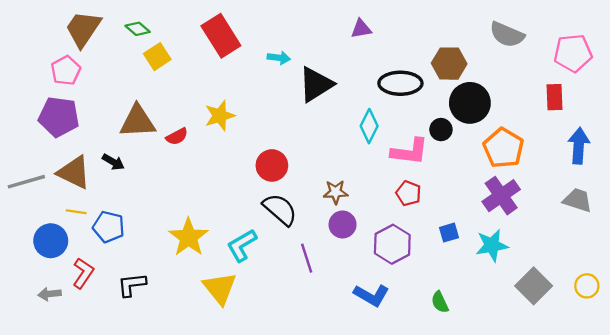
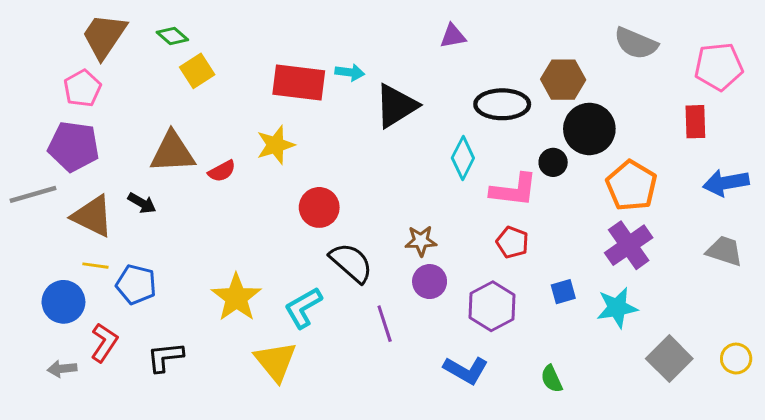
red rectangle: (221, 36) -> (299, 82), moved, turned -51
blue arrow: (579, 146) -> (726, 183), turned -104
red circle: (272, 165) -> (319, 207), moved
gray line: (26, 182) -> (33, 194), moved

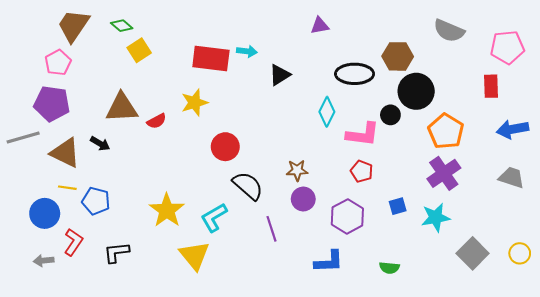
black triangle: (396, 106) -> (280, 75), size x0.7
blue L-shape: (466, 370) -> (329, 262), turned -32
green semicircle: (552, 379) -> (389, 268), turned -60

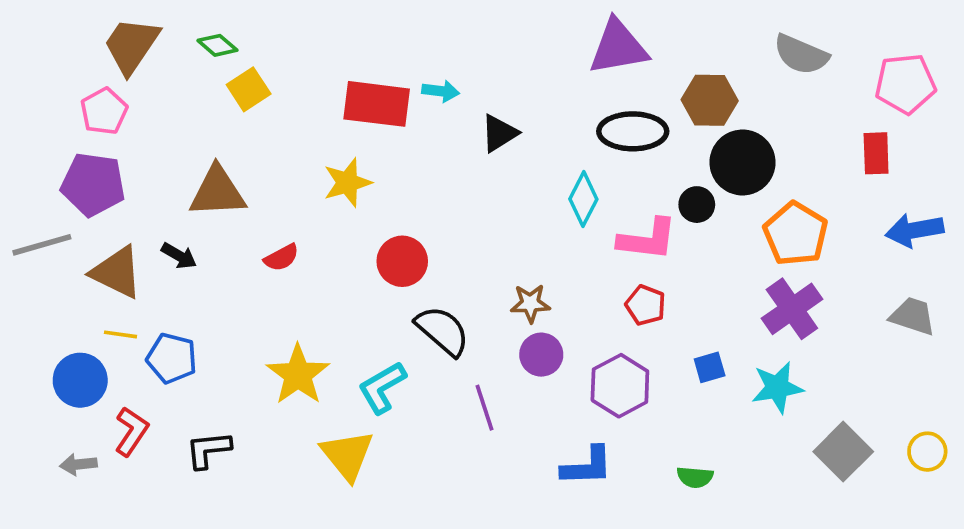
purple triangle: (320, 26) -> (618, 47), moved, size x1.8
red semicircle: (157, 121) -> (281, 258), moved

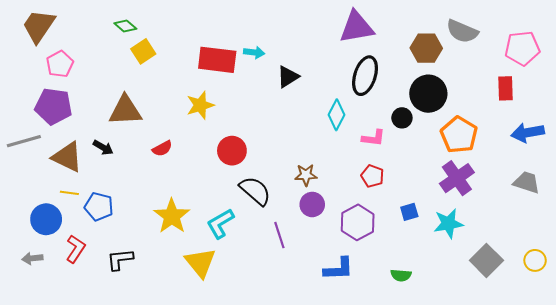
brown trapezoid: (131, 45) -> (39, 26), moved
brown hexagon: (710, 100) -> (426, 48), moved
black ellipse: (633, 131) -> (365, 76), turned -72
pink L-shape: (647, 239) -> (373, 138), size x0.7
gray arrow: (78, 464) -> (32, 258), moved

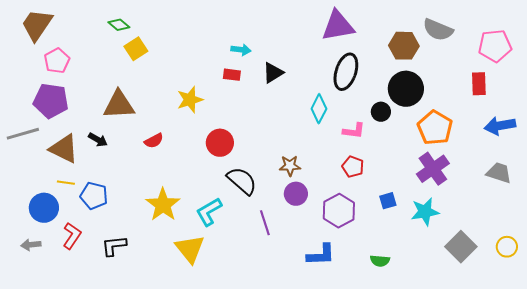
red rectangle: (217, 60) -> (232, 75), moved, size x0.5

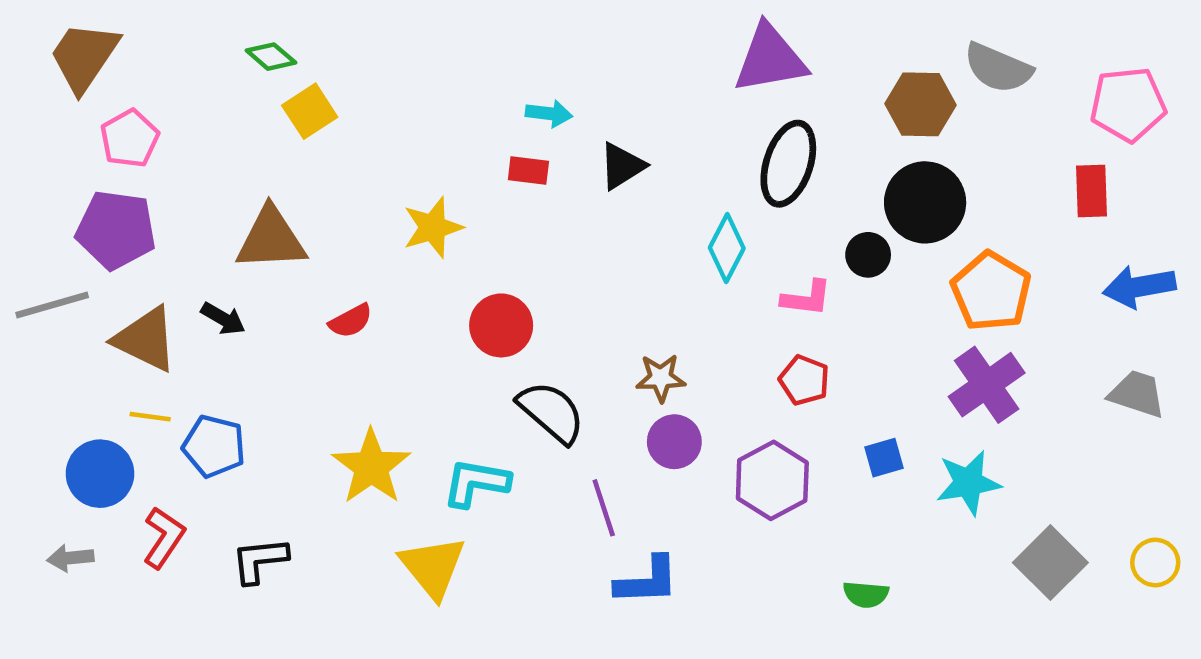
cyan L-shape: (209, 212) -> (476, 483), turned 40
blue L-shape: (321, 255) -> (647, 581), moved

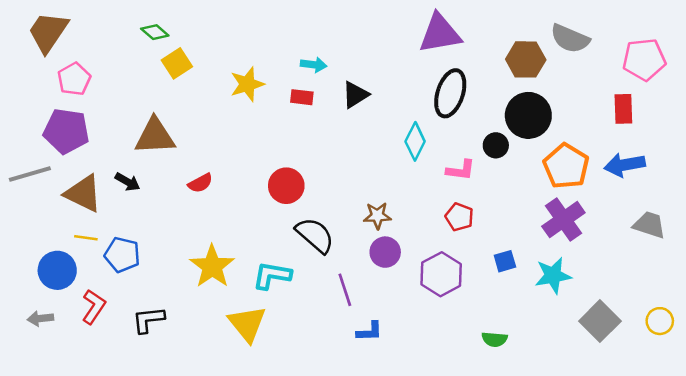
yellow star: (433, 227) -> (247, 84), moved
blue arrow: (1139, 287) -> (625, 165), moved
blue L-shape: (647, 581) -> (370, 331), size x0.7

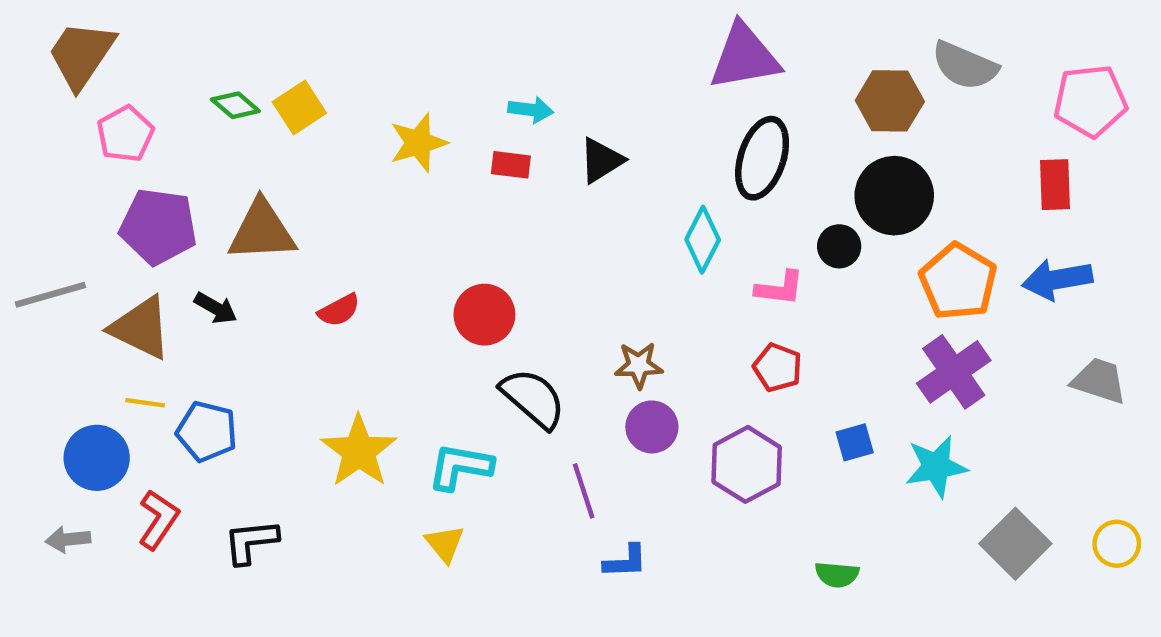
green diamond: (155, 32) -> (235, 105), moved
purple pentagon: (66, 131) -> (158, 226), moved
yellow triangle: (247, 324) -> (445, 544), moved, size x0.6

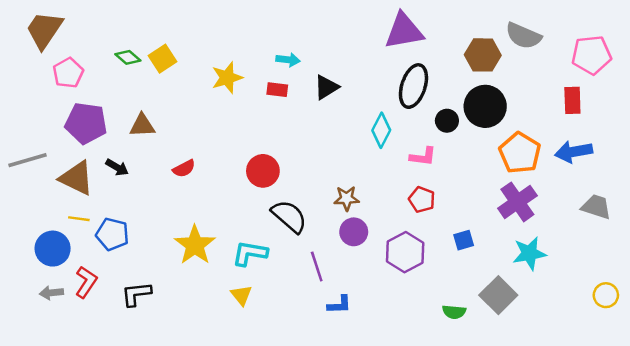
brown triangle: (262, 231) -> (142, 125), size x0.7
black circle: (839, 246) -> (447, 121), moved
cyan star: (936, 467) -> (529, 253), moved
gray arrow: (68, 539) -> (51, 293), moved
gray square: (1015, 544) -> (498, 295), moved

